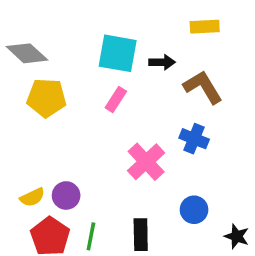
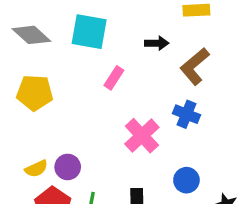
cyan square: (118, 53) -> (89, 32), moved
brown L-shape: (203, 87) -> (195, 66), turned -99
yellow pentagon: (47, 98) -> (35, 93), moved

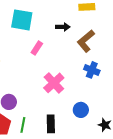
blue cross: (186, 114) -> (92, 70), moved

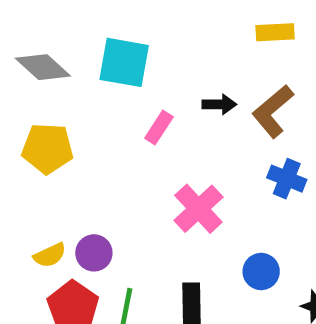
black arrow: (63, 27) -> (219, 104), moved

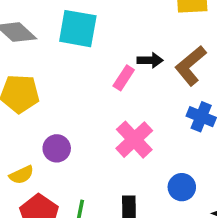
pink rectangle: (159, 128) -> (124, 78), moved
purple circle: (94, 253) -> (57, 148), moved

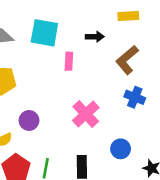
black arrow: (150, 60) -> (95, 37), moved
pink rectangle: (124, 78) -> (69, 61), moved, turned -30

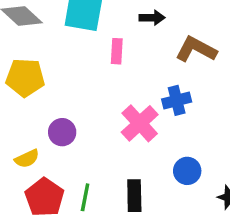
brown L-shape: (127, 60) -> (196, 49), turned 68
blue cross: (135, 97) -> (177, 100), moved, turned -36

